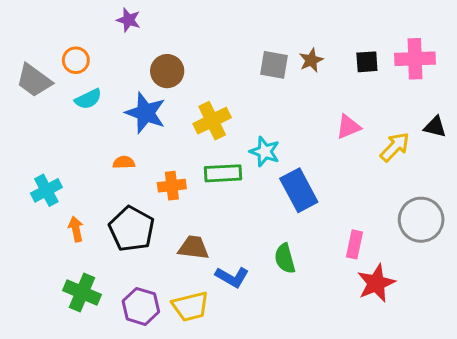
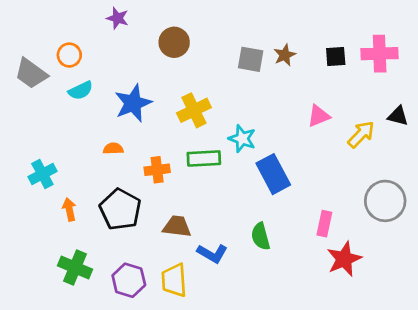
brown circle: (167, 71) -> (174, 42), moved
blue star: (145, 113) -> (133, 103), turned 30
yellow trapezoid: (190, 306) -> (174, 280), turned 100

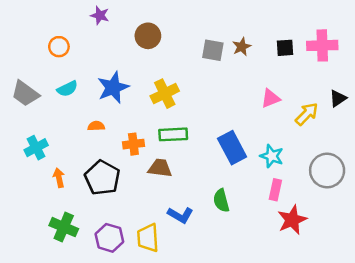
gray trapezoid: (31, 73) -> (25, 94), moved
cyan semicircle: (81, 90) -> (67, 89), moved
black triangle: (398, 116) -> (338, 98), turned -48
cyan star: (242, 139) -> (272, 156), moved
brown trapezoid: (177, 226) -> (160, 168), moved

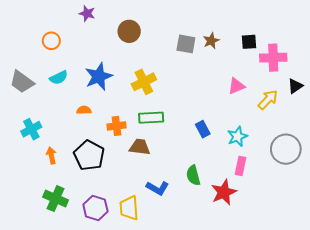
pink cross: (322, 45) -> (273, 58), moved
blue rectangle: (232, 148) -> (203, 129), size x0.6
cyan star: (272, 156) -> (237, 136), turned 30
red star: (292, 220) -> (224, 192), moved

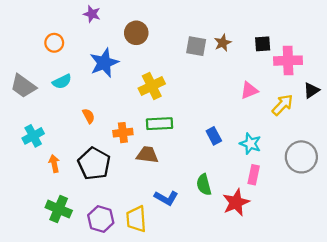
blue star: (99, 77) -> (104, 63), moved
orange semicircle: (84, 110) -> (89, 116), turned 64
cyan star: (237, 136) -> (250, 144), turned -30

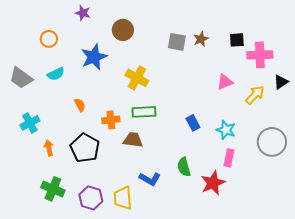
yellow cross: (152, 86) -> (137, 78), turned -35

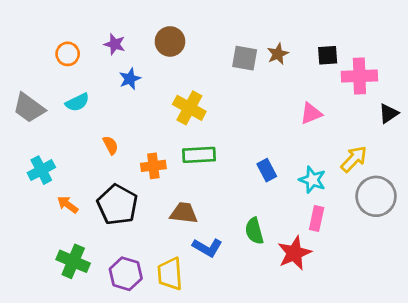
purple star: (83, 13) -> (115, 44), moved
blue star: (94, 57) -> (130, 79), size x0.6
yellow arrow: (255, 95) -> (354, 159), moved
brown trapezoid: (133, 140) -> (184, 213), moved
orange arrow: (49, 148) -> (68, 205), turned -42

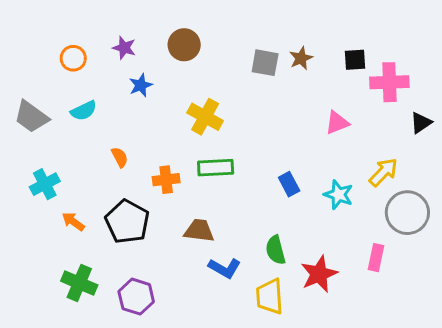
pink rectangle: (317, 218) -> (376, 258), moved
yellow trapezoid: (170, 274) -> (270, 297), moved

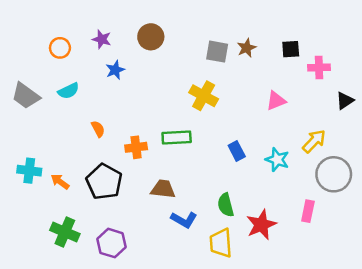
pink cross: (389, 82) -> (319, 68), size x0.7
yellow cross: (205, 117) -> (204, 96), moved
cyan cross: (45, 184) -> (29, 171), moved, turned 35

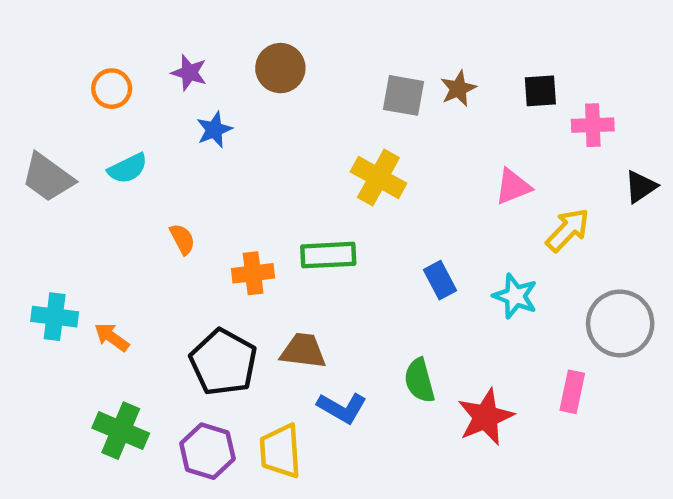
yellow arrow: (314, 141) -> (568, 230), moved
black pentagon: (104, 182) -> (223, 362), moved
yellow trapezoid: (221, 243) -> (280, 451), moved

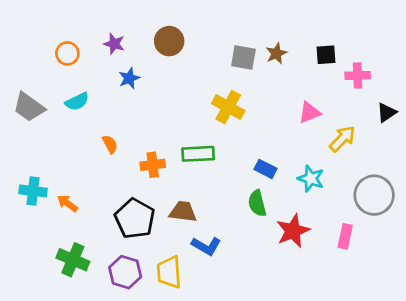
blue rectangle: (440, 280) -> (265, 169), turned -35
green semicircle: (419, 380) -> (257, 203), moved
red star: (486, 417) -> (293, 231), moved

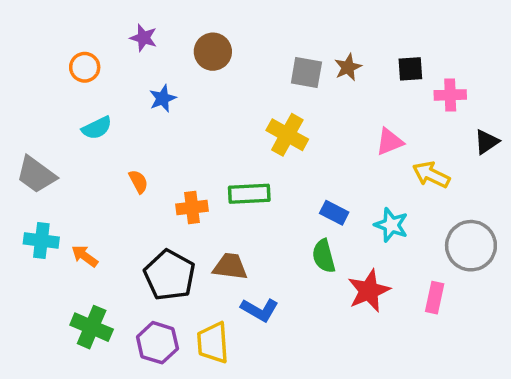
purple star: (114, 44) -> (144, 38), moved
gray trapezoid: (29, 107) -> (36, 175), moved
yellow arrow: (342, 139) -> (431, 175), turned -108

